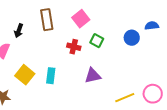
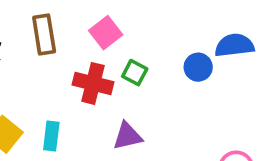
blue semicircle: (152, 26) -> (234, 45), size x1.5
red cross: (74, 47) -> (93, 83), size x1.5

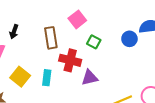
brown rectangle: (44, 34) -> (51, 38), moved
red cross: (93, 83) -> (70, 60), moved

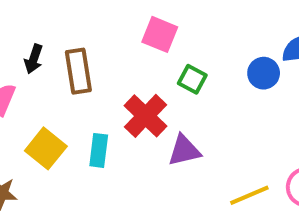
pink square: (77, 19) -> (160, 34), turned -30
brown rectangle: (51, 38) -> (78, 71), moved
red cross: (70, 60) -> (146, 116), turned 30

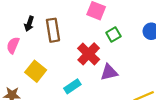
green square: (192, 79) -> (113, 34), turned 32
cyan rectangle: (99, 150) -> (72, 86), moved, turned 49

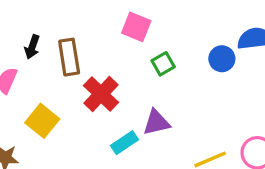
red cross: (89, 54) -> (101, 94), moved
cyan rectangle: (72, 86) -> (124, 143), moved

